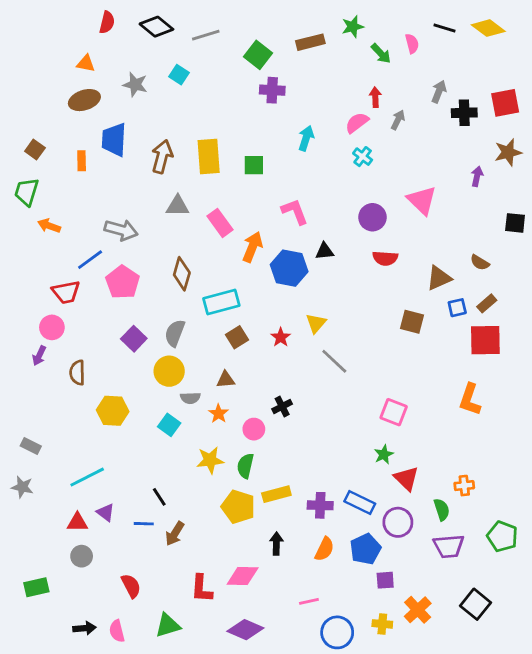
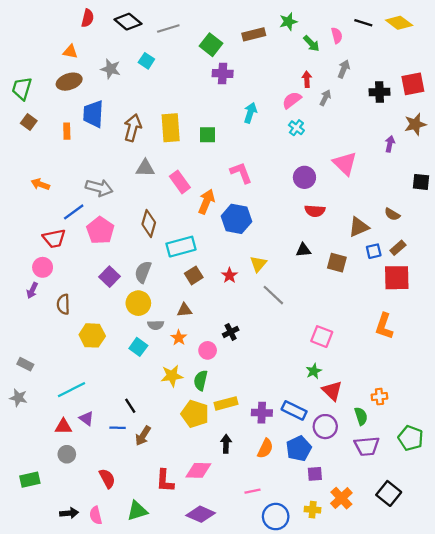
gray arrow: (439, 92) -> (344, 69), moved
green trapezoid: (26, 192) -> (22, 89), moved
black triangle: (324, 251) -> (303, 250), moved

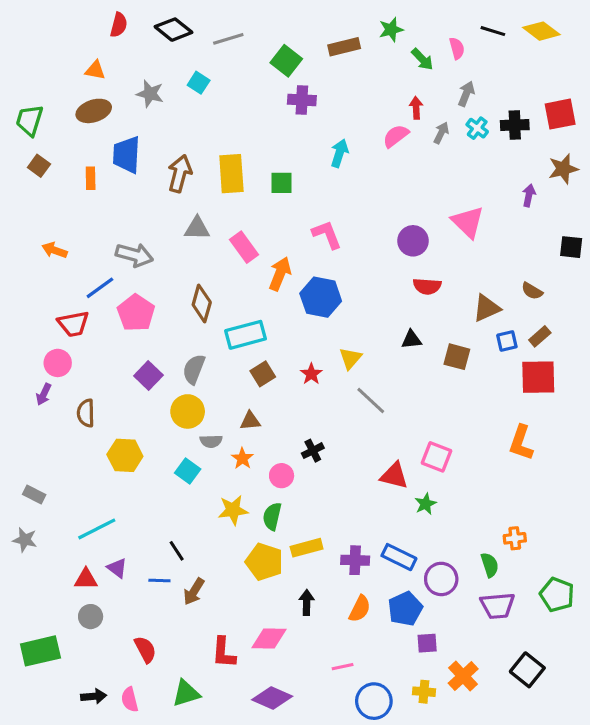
cyan cross: (296, 128) -> (477, 128), moved
red triangle: (332, 391) -> (394, 476), moved, turned -30
green rectangle: (30, 480) -> (40, 651), size x1.4

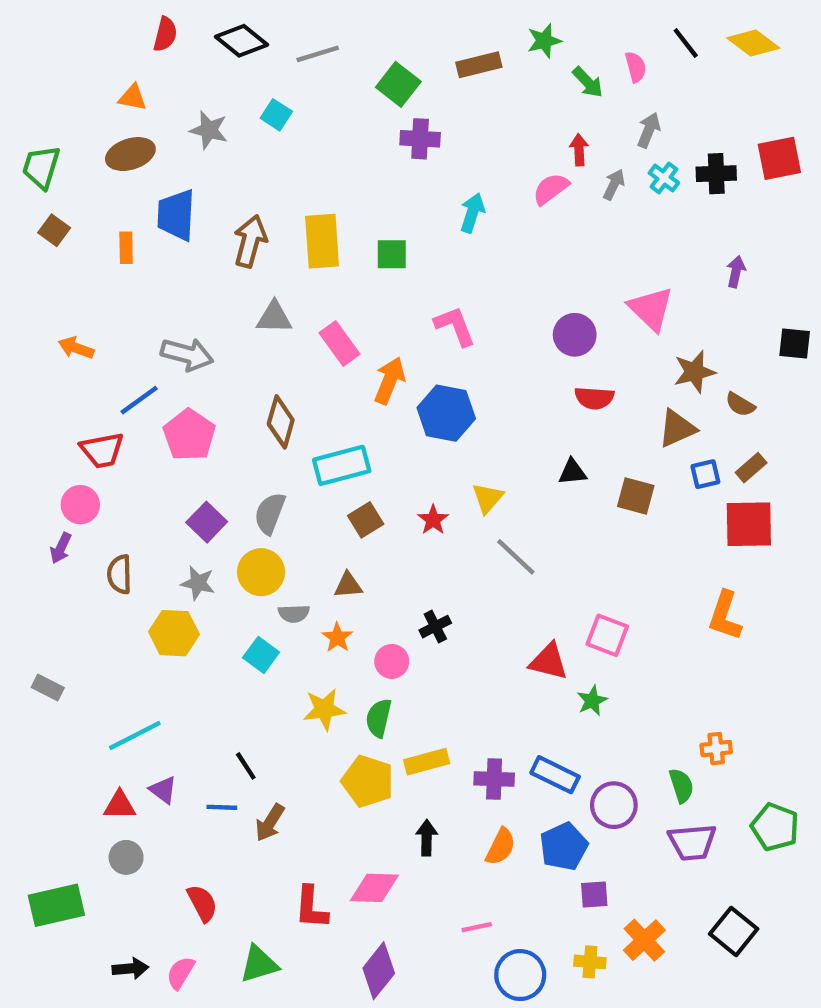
black line: (493, 31) -> (686, 43), turned 35
brown star: (563, 169) -> (694, 372), moved
gray star: (25, 540) -> (198, 583), moved
purple diamond: (272, 698) -> (379, 971), turned -75
pink semicircle: (130, 700) -> (181, 973), turned 45

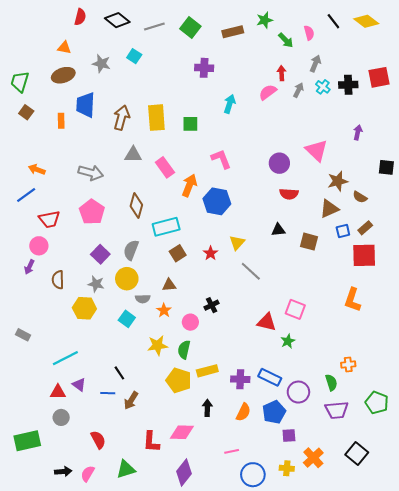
green square: (398, 84) -> (190, 28), moved
blue line: (139, 400) -> (26, 195), moved

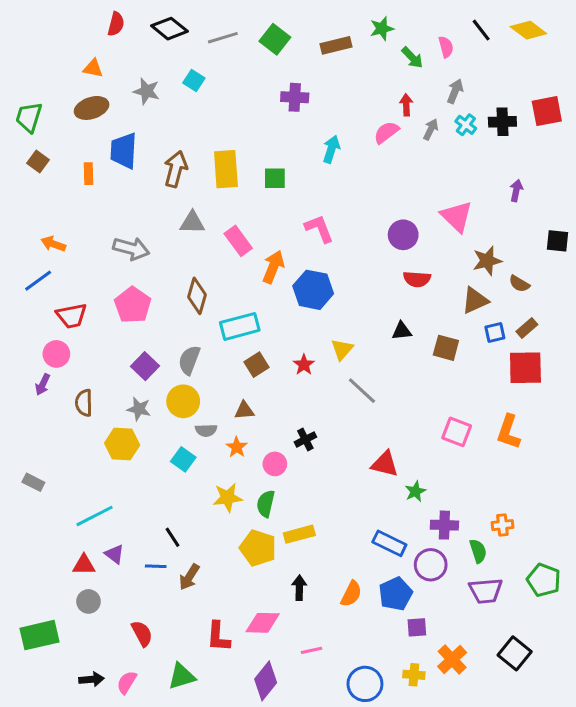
pink square: (295, 309) -> (457, 432), moved
purple cross: (240, 379) -> (444, 525), moved
pink line: (232, 451) -> (312, 650), moved

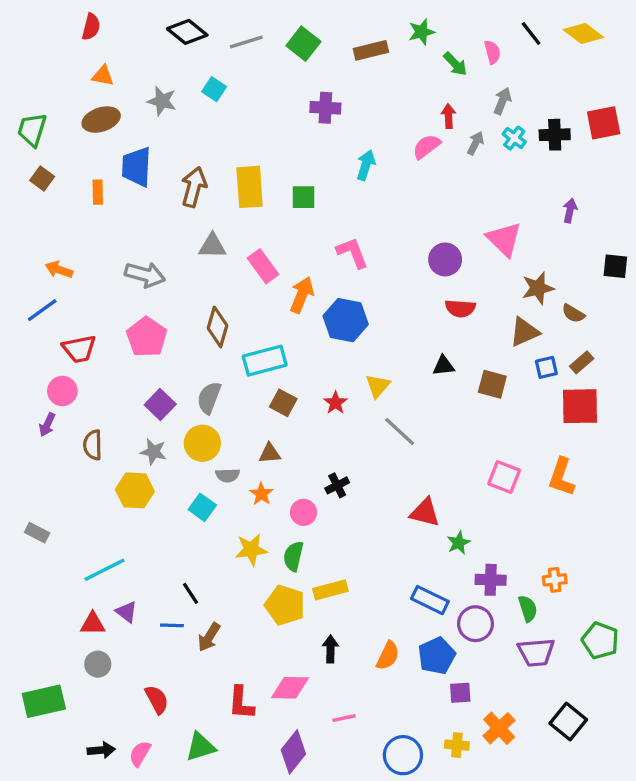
red semicircle: (116, 24) -> (91, 27), moved
brown square: (257, 365) -> (283, 403), turned -30

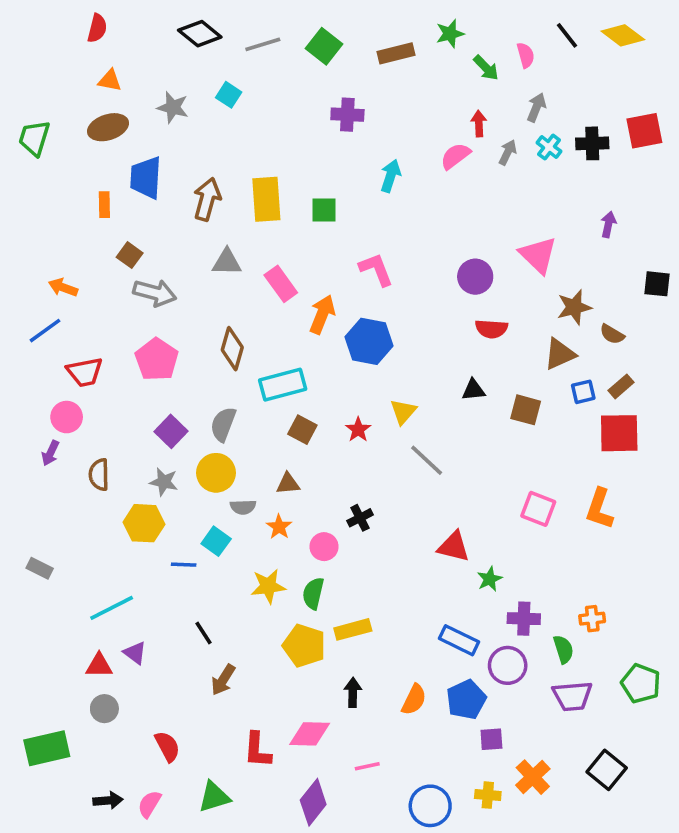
brown square: (42, 179) -> (130, 255), moved
blue line: (172, 625) -> (184, 565), moved

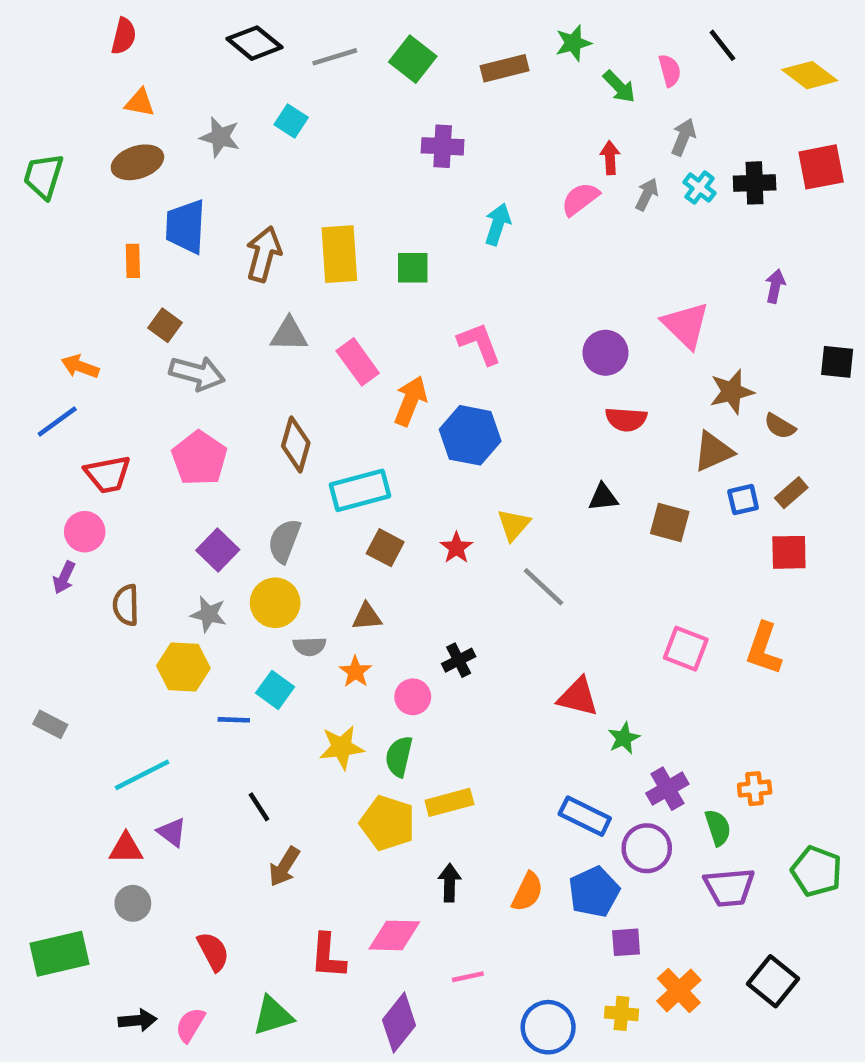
yellow diamond: (623, 35) -> (810, 75), moved
red square: (619, 433) -> (789, 552), size x0.7
purple cross: (524, 619) -> (667, 789), turned -32

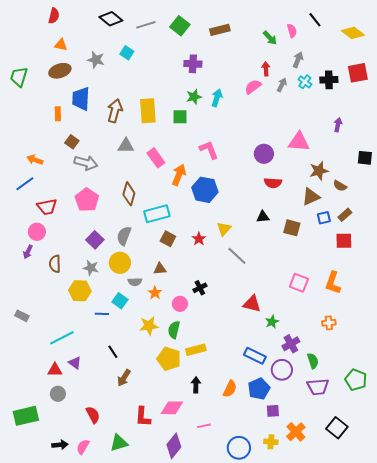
green star: (573, 43) -> (194, 97), moved
pink triangle: (686, 325) -> (299, 142), turned -40
orange cross: (755, 789) -> (329, 323), moved

